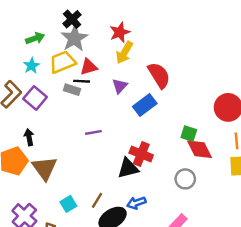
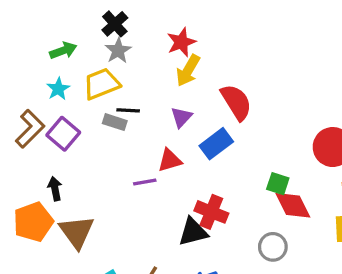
gray star: (74, 38) -> (118, 51), size x0.7
red triangle: (89, 67) -> (170, 160), moved

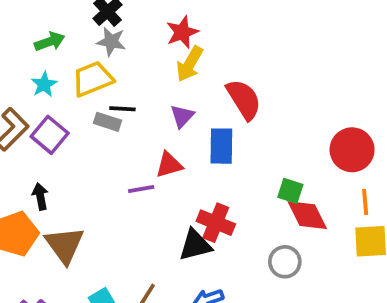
gray star: (118, 51) -> (111, 42), turned -30
blue rectangle: (216, 144) -> (221, 146), turned -52

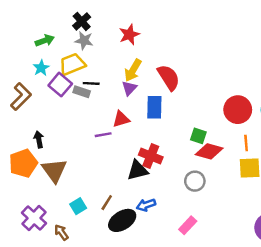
yellow arrow: (190, 64) -> (133, 70), moved
purple square: (50, 135) -> (60, 85), moved
red diamond: (307, 215) -> (209, 151), turned -48

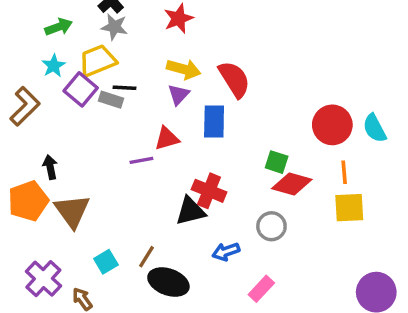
yellow arrow: (133, 70) -> (184, 69), turned -105
blue arrow: (146, 205) -> (226, 252), moved
black ellipse: (122, 220) -> (168, 282), turned 52

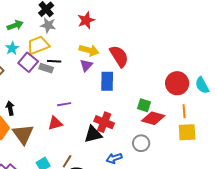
red triangle: (167, 138) -> (55, 123), moved

